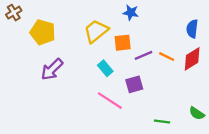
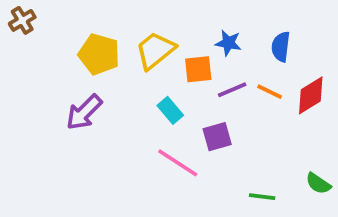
blue star: (131, 13) -> (228, 43), moved
blue semicircle: (192, 29) -> (281, 47), moved
yellow pentagon: (43, 32) -> (99, 54), moved

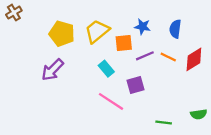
green semicircle: (318, 183) -> (199, 114), turned -42

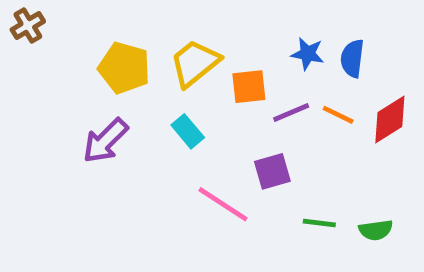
blue star: (143, 27) -> (308, 54), moved
cyan rectangle: (106, 69) -> (188, 131), moved
green semicircle: (199, 114) -> (376, 230), moved
green line: (164, 122) -> (319, 223), moved

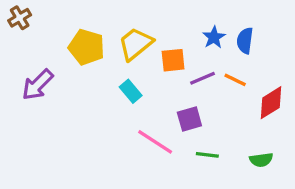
blue star: (308, 54) -> (214, 37), turned 30
red diamond: (390, 120) -> (271, 103), moved
purple arrow: (105, 141) -> (38, 85), moved
green line: (319, 223) -> (207, 155), moved

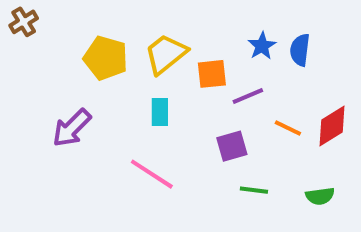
orange line: (235, 80) -> (288, 128), moved
purple arrow: (38, 85) -> (72, 128), moved
cyan rectangle: (131, 91) -> (160, 112), turned 40
pink line: (155, 142) -> (152, 174), moved

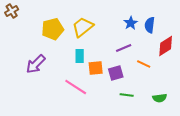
yellow pentagon: (106, 58) -> (53, 29), turned -30
orange square: (212, 74) -> (96, 68), moved
red diamond: (332, 126) -> (166, 46), moved

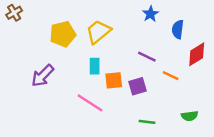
blue star: (131, 23) -> (150, 14), moved
purple line: (124, 48) -> (147, 57), turned 49
green line: (127, 95) -> (147, 122), moved

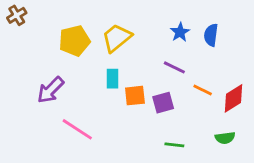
blue star: (150, 14) -> (180, 32), moved
red diamond: (197, 54) -> (234, 98), moved
pink line: (90, 103) -> (77, 129), moved

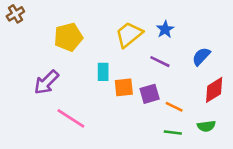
blue semicircle: (211, 35) -> (201, 56), moved, turned 36
yellow trapezoid: (117, 38) -> (129, 35), moved
orange line: (203, 90) -> (174, 107), moved
green line: (174, 145) -> (173, 133), moved

